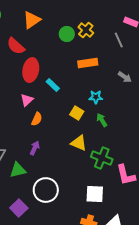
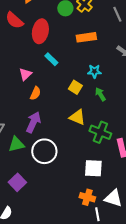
red ellipse: (31, 70) -> (40, 31), moved
purple arrow: (35, 148) -> (33, 122), size x1.5
white circle: (46, 190) -> (44, 151), moved

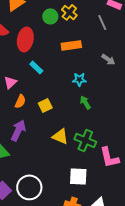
yellow square: (75, 87) -> (45, 105), moved, turned 32
yellow triangle: (77, 117) -> (60, 136), moved
white circle: (44, 151) -> (29, 187), moved

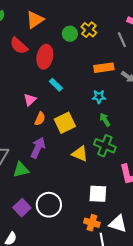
orange rectangle: (71, 45) -> (104, 68), moved
yellow square: (45, 105) -> (65, 123), size x1.5
green cross: (85, 140) -> (105, 146), moved

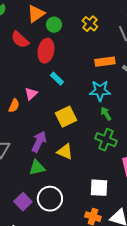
green circle: (70, 34) -> (54, 25), moved
cyan star: (99, 97) -> (100, 91), size x1.5
orange semicircle: (40, 119) -> (14, 106), moved
yellow triangle: (80, 154) -> (65, 152), moved
green triangle: (21, 170) -> (37, 168), moved

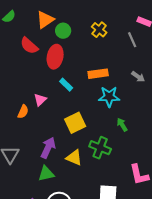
orange rectangle: (105, 62) -> (98, 74), moved
green arrow: (106, 114) -> (122, 125), moved
green cross: (106, 140) -> (100, 148), moved

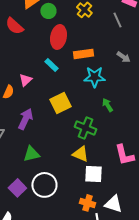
red ellipse: (55, 57) -> (58, 37), moved
purple arrow: (48, 148) -> (25, 119), moved
yellow triangle: (74, 158) -> (80, 154), moved

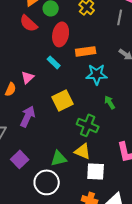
gray line: (117, 20) -> (120, 17), turned 35
red semicircle: (14, 26) -> (29, 23), moved
green triangle: (31, 154) -> (59, 158), moved
purple square: (17, 188) -> (20, 159), moved

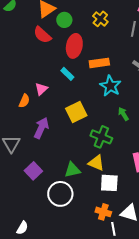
cyan star: (97, 74) -> (110, 86), turned 30

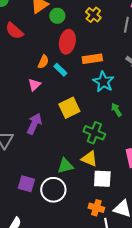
red semicircle: (42, 35) -> (14, 31), moved
orange semicircle: (24, 101) -> (43, 62), moved
purple square: (33, 171) -> (26, 184), moved, turned -30

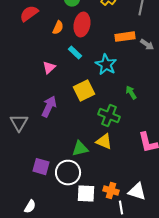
red semicircle: (14, 31) -> (29, 14), turned 102
orange rectangle: (92, 59) -> (125, 37), moved
orange semicircle: (43, 62) -> (58, 28), moved
cyan star: (103, 82) -> (106, 65), moved
white square: (102, 179) -> (86, 194), moved

